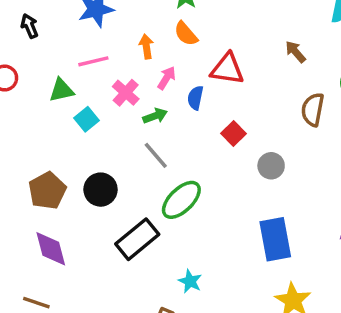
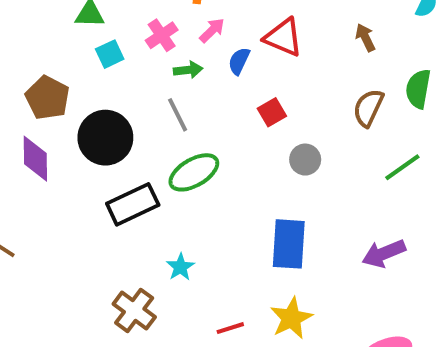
black circle: (101, 190) -> (105, 138), size x1.4
brown pentagon: (47, 191) -> (47, 98), moved, turned -30
purple diamond: (51, 249) -> (35, 159), moved

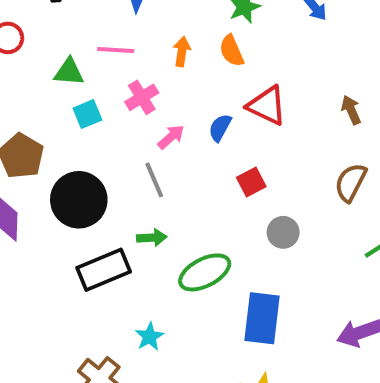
pink arrow: (212, 30) -> (171, 137), moved
green arrow: (188, 70) -> (152, 238), moved
green ellipse: (194, 172) -> (205, 272), moved

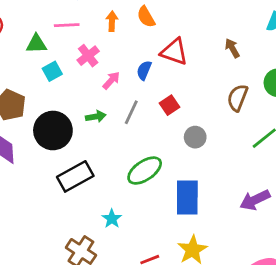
gray line: (154, 180) -> (131, 112), moved, turned 55
green arrow: (152, 238) -> (96, 117), moved

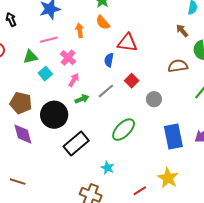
brown arrow: (232, 48) -> (182, 31), moved
pink arrow: (111, 80) -> (74, 80), moved
brown semicircle: (238, 98) -> (178, 66), turned 72
gray line: (131, 112) -> (106, 91), turned 36
blue rectangle: (187, 197) -> (173, 137), moved

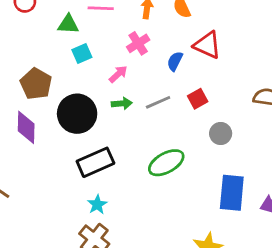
pink cross: (68, 58) -> (138, 43), moved
cyan star: (108, 168) -> (97, 204), moved

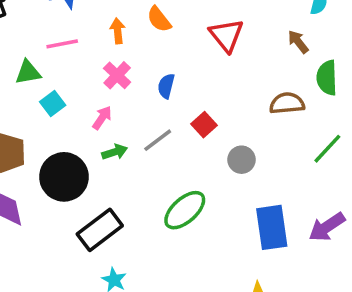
red triangle: (207, 45) -> (226, 35), moved, turned 40

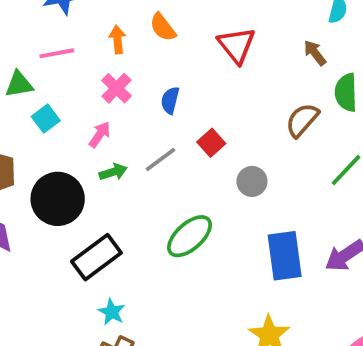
brown semicircle: (287, 103) -> (302, 120), turned -44

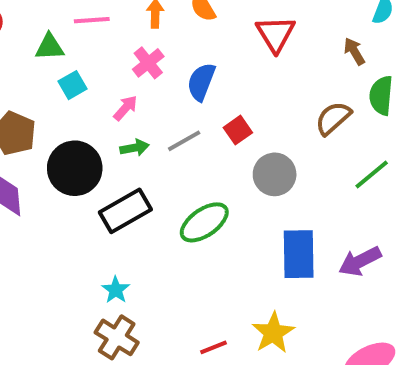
blue semicircle: (170, 100) -> (201, 82), size x1.4
gray circle: (252, 181) -> (275, 174), size x1.4
black rectangle: (96, 257) -> (125, 211), moved

